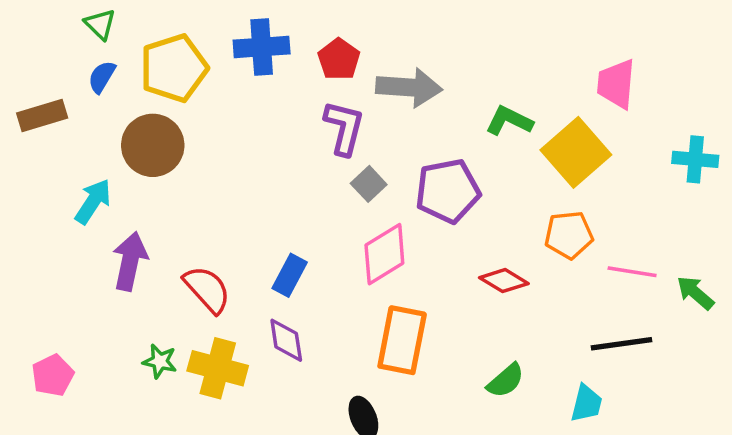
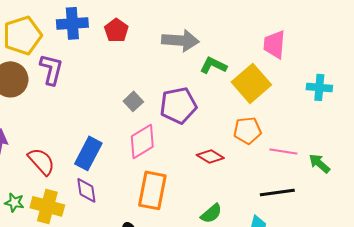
gray arrow: (409, 87) -> (180, 40), moved
purple L-shape: (344, 128) -> (51, 69), moved
blue rectangle: (290, 275) -> (88, 153), size x1.4

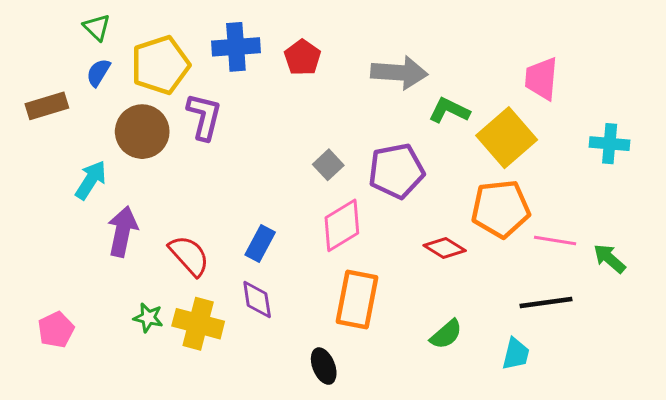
orange pentagon: (247, 130) -> (501, 209), size x1.4
blue rectangle: (88, 153) -> (260, 244), size x0.7

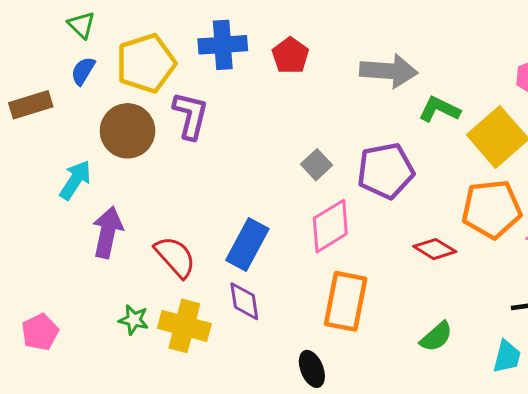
blue rectangle: (260, 244) -> (247, 245), size x1.4

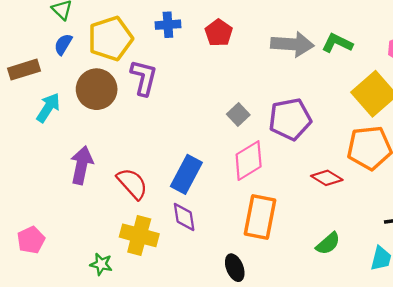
blue cross: (223, 45) -> (168, 25), size x0.7
green L-shape: (439, 109) -> (337, 43), moved
cyan arrow: (75, 180) -> (48, 108), moved
green star: (134, 320) -> (101, 264), moved

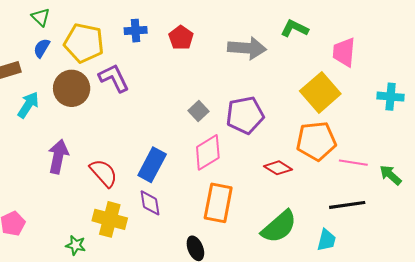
yellow pentagon: (110, 39) -> (84, 43), turned 30
green L-shape: (337, 43) -> (295, 28), moved
purple L-shape: (144, 78) -> (114, 78), turned -40
green semicircle: (328, 243) -> (279, 227), size x1.6

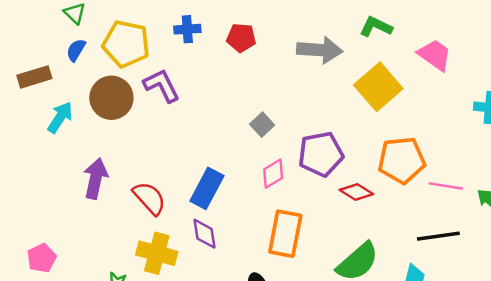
red pentagon: (181, 38) -> (241, 38), turned -30
pink trapezoid: (344, 52) -> (435, 55), turned 120
yellow square: (320, 92) -> (378, 87), moved
purple pentagon: (245, 115) -> (321, 154), moved
pink diamond: (208, 152) -> (273, 174), size x0.7

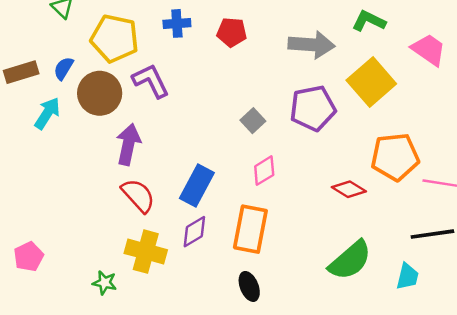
blue semicircle: (76, 50) -> (63, 68), moved
purple pentagon: (321, 154) -> (313, 108), moved
purple arrow: (96, 179) -> (128, 144), moved
purple diamond: (204, 234) -> (194, 232), turned 68
orange rectangle: (285, 234) -> (250, 229), moved

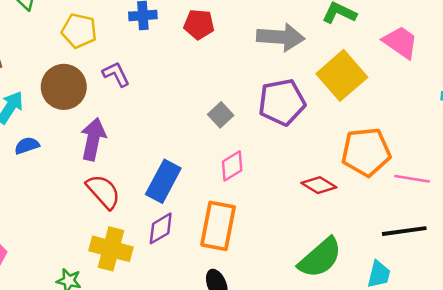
yellow pentagon: (115, 38) -> (79, 31), size x0.7
blue semicircle: (63, 68) -> (27, 146), moved, turned 40
purple L-shape: (151, 81) -> (116, 74), size x0.7

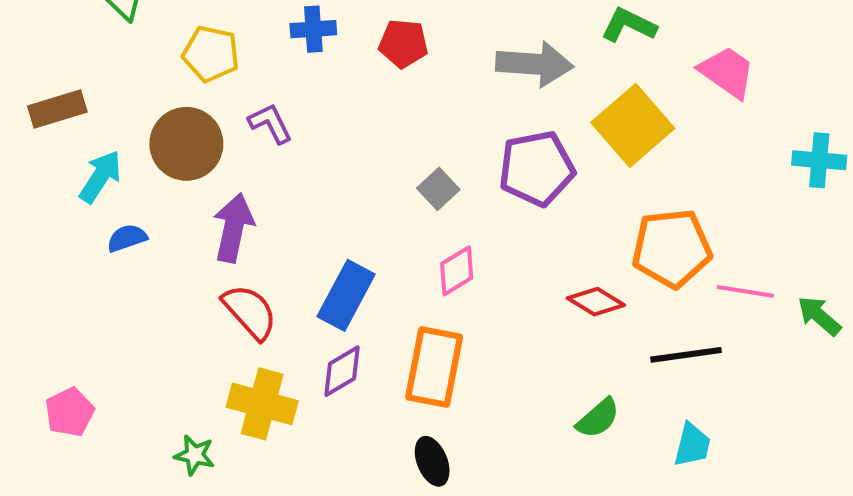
black line: (404, 231) -> (686, 355), moved
green semicircle: (320, 258) -> (598, 418), size x0.6

